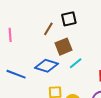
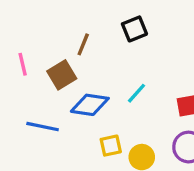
black square: (69, 19) -> (134, 29), moved
brown square: (63, 47) -> (62, 75), moved

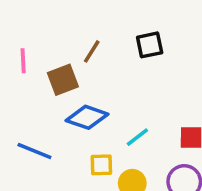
cyan line: (136, 93) -> (137, 137), moved
blue line: (43, 127) -> (34, 151), moved

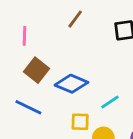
brown line: (92, 51) -> (75, 19), moved
brown square: (63, 80) -> (37, 70), moved, turned -35

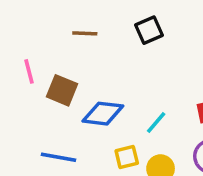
brown line: (75, 19) -> (85, 33), turned 72
brown square: (37, 70) -> (62, 90), moved

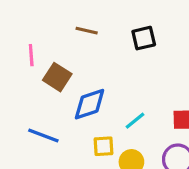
blue diamond: (103, 114) -> (90, 104), turned -36

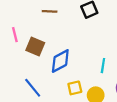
cyan line: (135, 121) -> (103, 66), moved, turned -32
blue line: (43, 135) -> (33, 88), turned 40

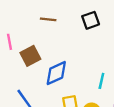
brown square: (35, 46) -> (30, 56), turned 36

